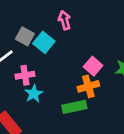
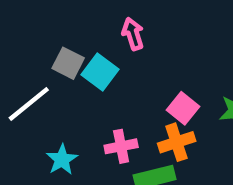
pink cross: (25, 75) -> (121, 146), moved
cyan star: (34, 94) -> (62, 160), moved

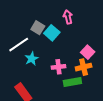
cyan star: (62, 160) -> (32, 59), moved

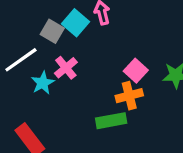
cyan square: (52, 33) -> (76, 23), moved
pink cross: (59, 67) -> (66, 68), moved, turned -32

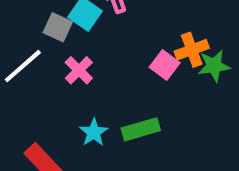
cyan star: (43, 83) -> (94, 132), moved
orange cross: (129, 96) -> (192, 50), moved

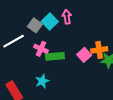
pink cross: (79, 70) -> (41, 49), turned -32
green rectangle: (141, 129) -> (55, 56), moved

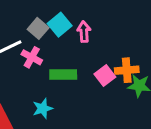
pink arrow: (67, 17) -> (84, 32), moved
pink cross: (41, 49) -> (32, 57), moved

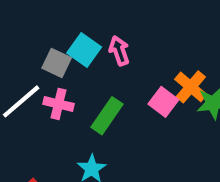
orange cross: (127, 70) -> (191, 87), turned -30
green rectangle: (63, 75) -> (107, 116), turned -40

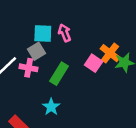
cyan square: (84, 50) -> (43, 33), turned -30
gray square: (57, 63) -> (36, 51), moved, turned 36

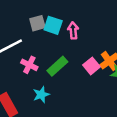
gray square: (36, 51) -> (37, 23), moved
pink cross: (29, 68) -> (29, 65), moved

